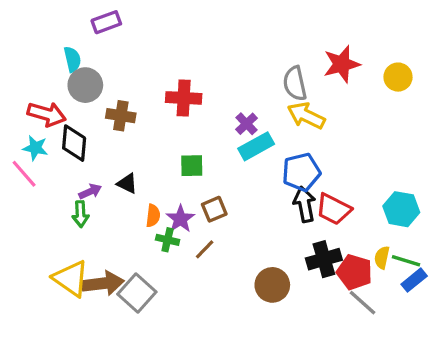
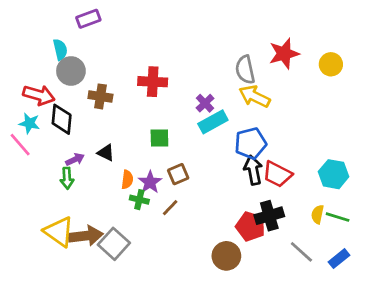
red pentagon: (354, 272) -> (251, 226), moved
blue rectangle: (414, 280) -> (339, 259), moved
brown circle: (272, 285) -> (226, 256), moved

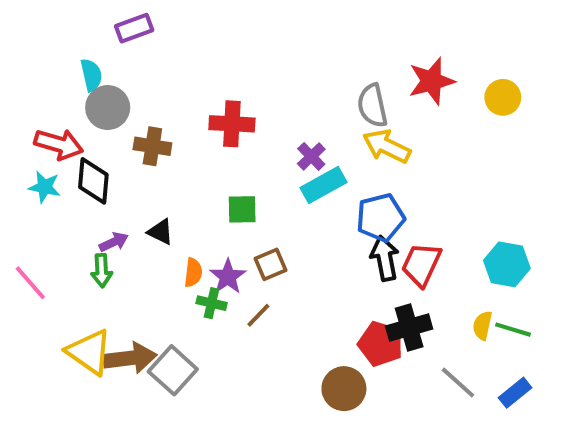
pink line: (20, 145) -> (30, 283), moved
red trapezoid: (277, 174) -> (421, 264), turned 88

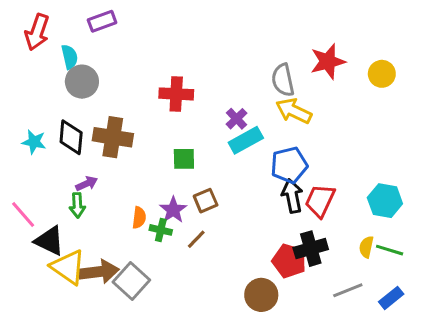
red arrow: (59, 144) -> (37, 32), moved, turned 93
brown cross: (152, 146) -> (113, 137), moved, size x1.4
black triangle: (161, 232) -> (49, 241), moved, size x1.5
orange semicircle: (193, 273) -> (139, 218), moved
gray line: (458, 383) -> (348, 290), turned -64

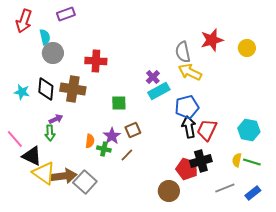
red cross: (176, 94) -> (96, 61), moved

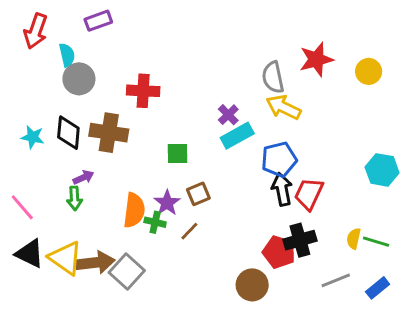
cyan hexagon: (249, 130) -> (382, 170), moved
orange semicircle: (90, 141) -> (134, 210), size x1.6
black triangle: (32, 156) -> (30, 254), moved

